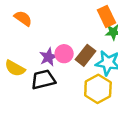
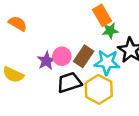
black trapezoid: (43, 80) -> (69, 83), moved

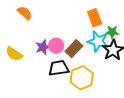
green star: (110, 31) -> (112, 32), moved
cyan star: (107, 62) -> (98, 41), moved

